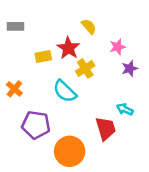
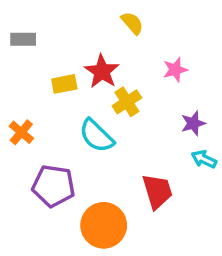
yellow semicircle: (89, 26) -> (132, 23), moved
purple star: (130, 68) -> (193, 123), moved
cyan arrow: (125, 109) -> (204, 159), moved

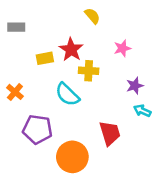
yellow cross: (127, 102) -> (89, 71), turned 36

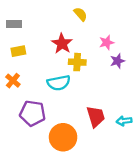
yellow rectangle: (45, 58) -> (18, 51), moved
purple star: (135, 86) -> (118, 61), moved
cyan semicircle: (67, 94) -> (59, 83), turned -55
cyan arrow: (142, 111) -> (124, 121), moved, turned -32

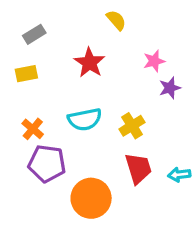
gray rectangle: (14, 24) -> (34, 34), moved, turned -32
yellow cross: (77, 62) -> (132, 126), moved, turned -35
orange cross: (13, 81) -> (33, 129), moved

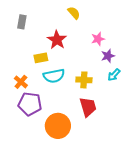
gray rectangle: (34, 34) -> (22, 22), turned -48
yellow rectangle: (26, 74) -> (41, 58), moved
yellow cross: (132, 126) -> (84, 80), turned 35
cyan arrow: (179, 175) -> (114, 75), moved, turned -40

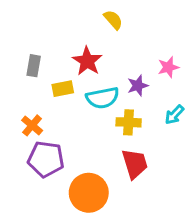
gray rectangle: (22, 22) -> (34, 66), moved
pink star: (98, 39) -> (168, 67), moved
purple star: (108, 56) -> (138, 86), moved
cyan semicircle: (54, 76) -> (103, 98), moved

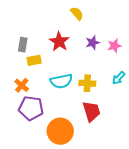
purple star: (138, 86) -> (93, 43), moved
yellow rectangle: (63, 89) -> (34, 60), moved
cyan semicircle: (103, 98) -> (61, 81), moved

